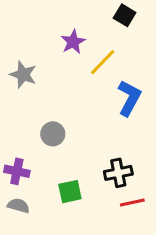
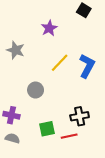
yellow line: (103, 62) -> (60, 63), moved
red line: (132, 203) -> (69, 136), moved

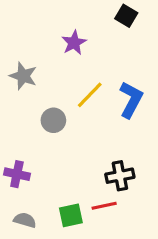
gray circle: (36, 90) -> (53, 120), moved
green square: (47, 129) -> (71, 215), moved
gray semicircle: (12, 138) -> (25, 220), moved

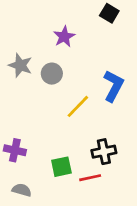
yellow line: (90, 95) -> (78, 106), moved
gray circle: (53, 120) -> (52, 74), moved
green square: (71, 215) -> (61, 167), moved

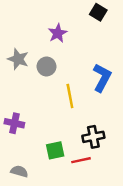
yellow line: (78, 106) -> (70, 96), turned -55
purple cross: (15, 150) -> (14, 123), moved

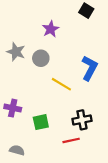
yellow line: (70, 96) -> (61, 84), turned -48
green square: (55, 150) -> (41, 122), moved

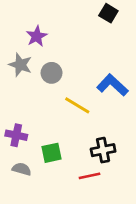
purple star: (51, 29) -> (37, 36), moved
blue L-shape: (90, 68) -> (113, 85), turned -75
gray semicircle: (17, 150) -> (22, 169), moved

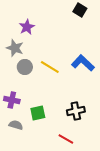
gray circle: (52, 73) -> (25, 67), moved
yellow line: (77, 105) -> (50, 67), moved
red line: (89, 176) -> (66, 139), moved, turned 42

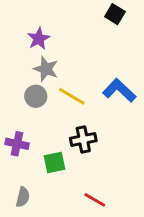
gray star: (15, 48) -> (46, 69), moved
black cross: (76, 111) -> (83, 139), moved
gray semicircle: (16, 125) -> (23, 197), moved, turned 88

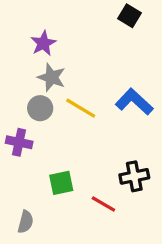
black cross: (83, 139) -> (134, 176), moved
purple cross: (17, 144) -> (19, 142), moved
red line: (95, 200) -> (103, 204), moved

